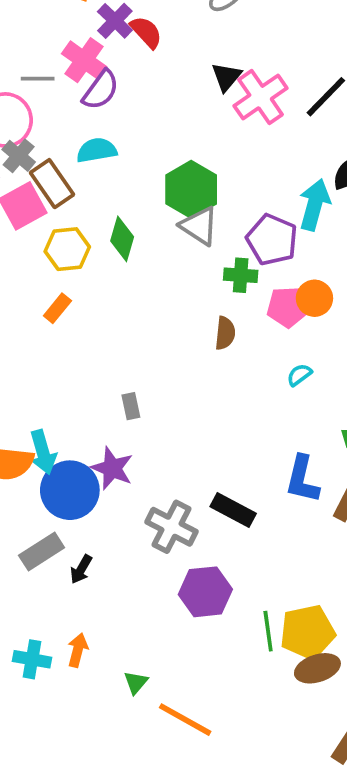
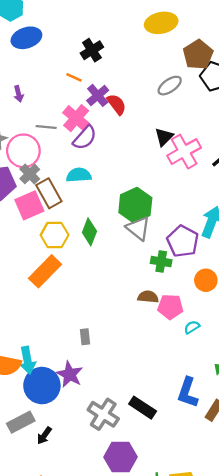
pink pentagon: (287, 307) -> (170, 307), moved
orange rectangle: (57, 308) -> (45, 271), size x1.8
brown semicircle: (225, 333) -> (148, 297), turned -96

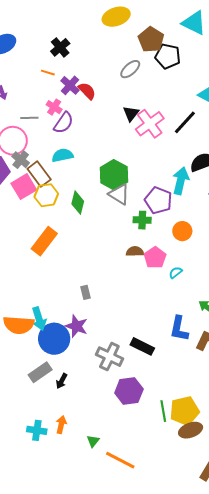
pink cross: (76, 118) -> (54, 107), size x0.7
yellow hexagon: (55, 235) -> (46, 195), moved
pink pentagon: (170, 307) -> (155, 258), turned -30

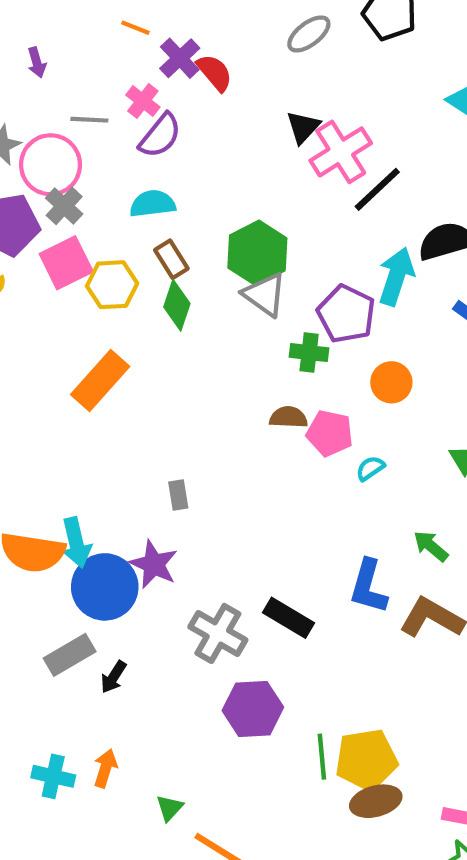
black line: (185, 122) -> (377, 189), moved
brown rectangle: (39, 174) -> (171, 259), moved, size x0.7
pink pentagon: (155, 258) -> (330, 433), turned -30

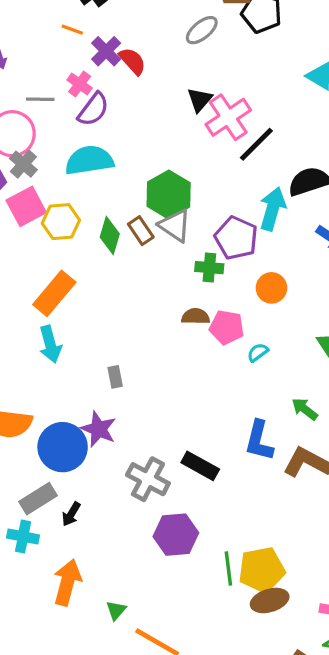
cyan semicircle: (153, 204) -> (89, 160), size x1.4
brown rectangle: (171, 259) -> (141, 231), moved
cyan arrow: (76, 543) -> (50, 344), moved
orange arrow: (105, 768) -> (67, 582), size x1.6
cyan cross: (53, 776) -> (23, 536), moved

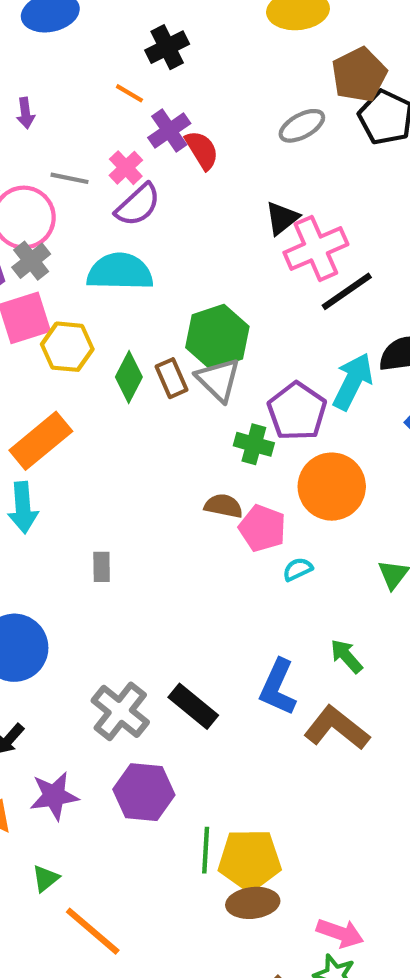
orange circle: (271, 288) -> (332, 487), size x1.6
purple star: (99, 429) -> (54, 796), moved, turned 30

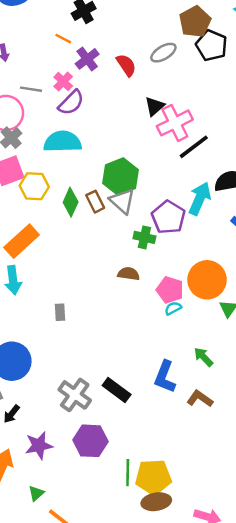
red semicircle: (202, 150) -> (126, 65), moved
orange circle: (332, 487) -> (207, 280), moved
pink pentagon: (262, 528) -> (170, 290), moved
brown L-shape: (337, 728) -> (200, 399), size x0.7

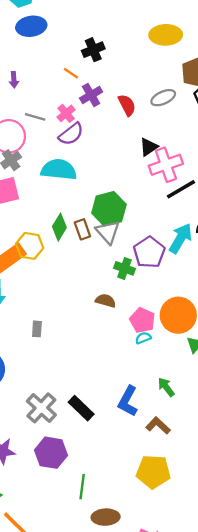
yellow hexagon: (34, 186) -> (30, 246), moved
yellow pentagon: (153, 477) -> (153, 472), moved

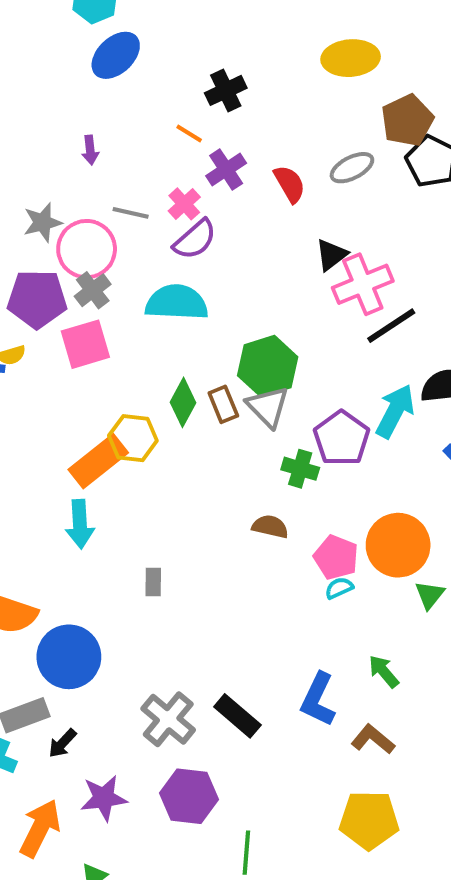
blue ellipse: (31, 26) -> (116, 55), turned -32

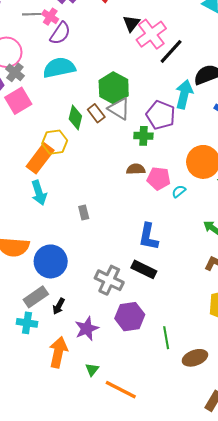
gray line: (131, 213) -> (32, 14), moved
pink pentagon: (336, 557) -> (159, 178), moved
blue L-shape: (318, 699) -> (148, 237), moved

